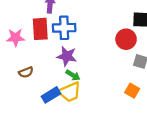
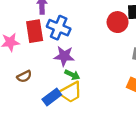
blue cross: (64, 28) -> (59, 28), turned 30
red circle: (126, 39) -> (118, 22), moved

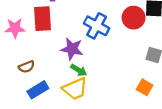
blue cross: (59, 28) -> (97, 26), moved
blue rectangle: (52, 97) -> (38, 90), moved

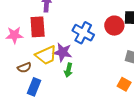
green arrow: (79, 70) -> (68, 70), turned 72
yellow trapezoid: (75, 89) -> (46, 55), moved
blue rectangle: (38, 90) -> (34, 87), turned -36

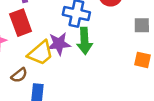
green arrow: (68, 70) -> (85, 41), moved, size x1.5

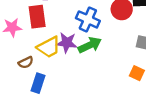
green arrow: (85, 41) -> (90, 45), turned -125

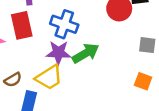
blue cross: (88, 19) -> (64, 24), moved
yellow trapezoid: (49, 47) -> (49, 77), moved

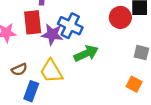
purple star: (59, 53) -> (52, 34), moved
yellow trapezoid: (49, 77) -> (51, 71), turned 85

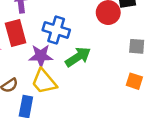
purple star: (52, 34) -> (41, 56), moved

